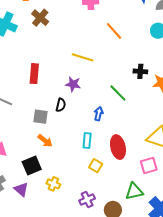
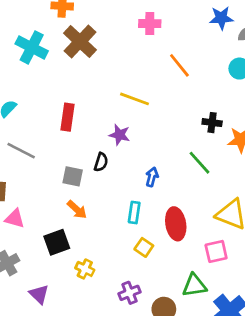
brown cross: (40, 18) -> (80, 42), size x1.4
green line: (118, 93) -> (199, 163), moved
purple triangle: (21, 189) -> (39, 294), moved

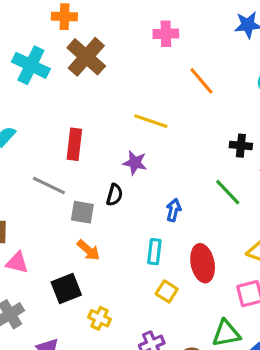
gray line: (21, 151) -> (49, 186), moved

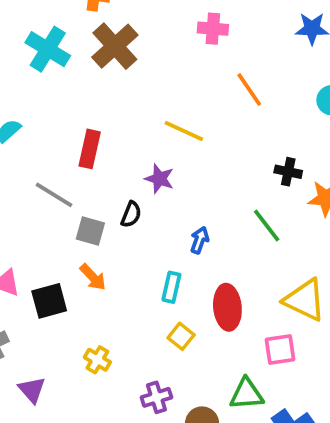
black square: (66, 288) -> (49, 301), moved

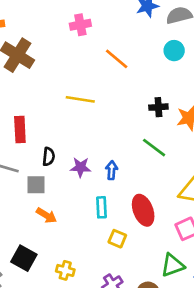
purple star: (159, 179) -> (81, 167), moved
black semicircle: (131, 214) -> (49, 157), moved
black square: (49, 301) -> (24, 258), moved, turned -30

